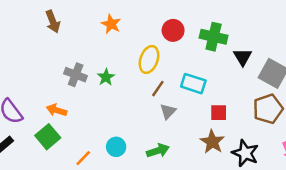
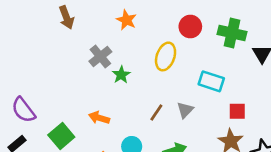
gray cross: (76, 75) -> (100, 56), moved, turned 30
brown line: (158, 89) -> (156, 113), moved
orange arrow: (57, 110) -> (99, 118), moved

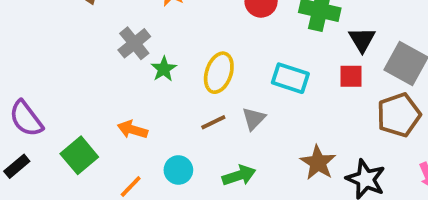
yellow ellipse: (166, 56) -> (219, 73), moved
red square: (237, 111) -> (351, 76), moved
brown line: (156, 113) -> (213, 122), turned 30

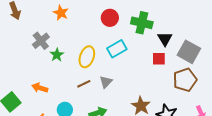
cyan rectangle: (290, 78) -> (117, 49), moved, turned -48

